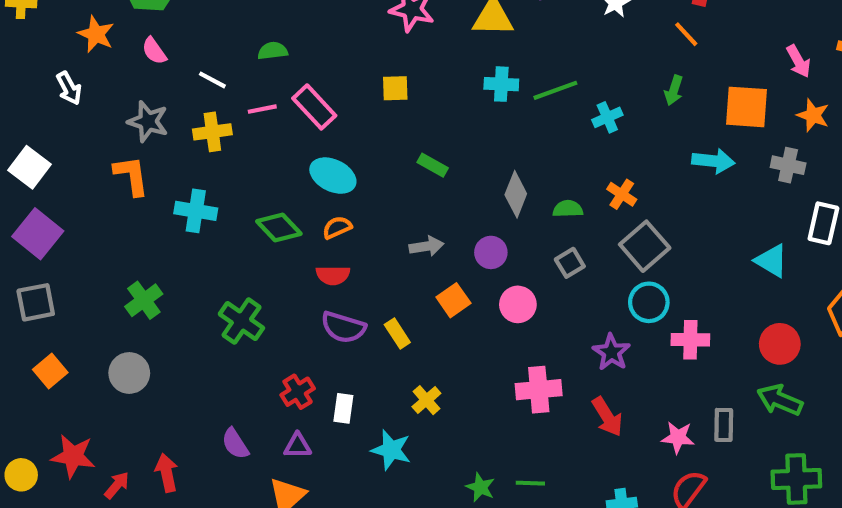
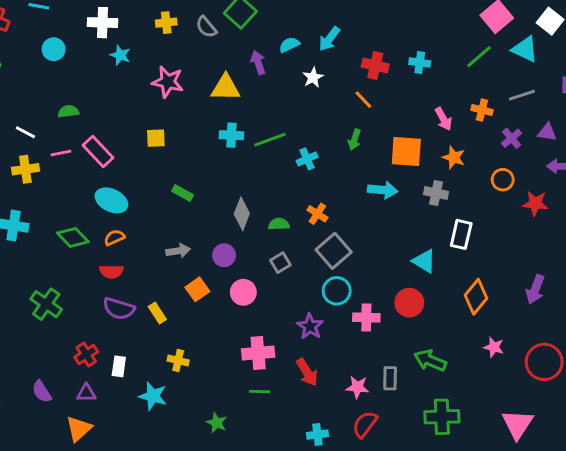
red circle: (780, 344) -> (409, 303), moved
yellow cross: (426, 400) -> (178, 360), turned -36
green line: (530, 483) -> (260, 392), moved

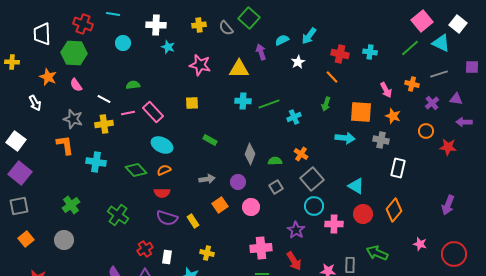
cyan triangle: (424, 261) -> (356, 186), moved
orange diamond: (476, 297) -> (394, 210), moved

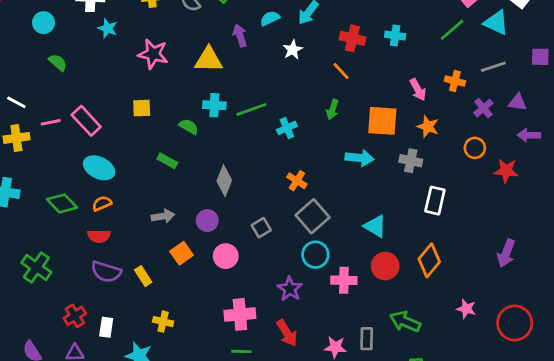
green semicircle: (133, 85) -> (58, 63), moved, turned 48
green semicircle: (275, 161) -> (189, 127), moved, turned 32

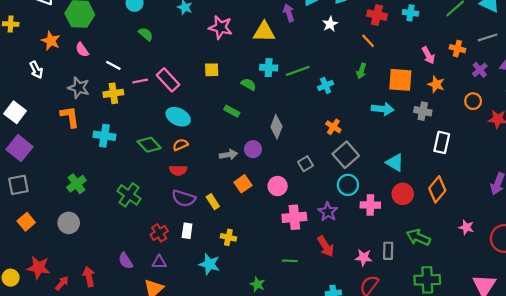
purple circle: (207, 221) -> (253, 149), moved
pink cross: (240, 314) -> (294, 217), moved
white rectangle: (106, 327) -> (187, 231), moved

